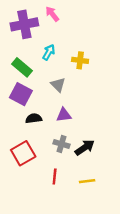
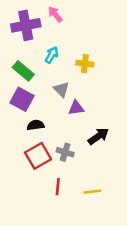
purple triangle: (64, 115) -> (76, 108), moved
black arrow: (85, 147) -> (98, 136), moved
red square: (23, 153) -> (38, 156), moved

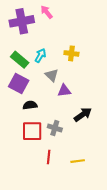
cyan arrow: (52, 55) -> (40, 56), moved
red square: (38, 156) -> (32, 131), turned 30

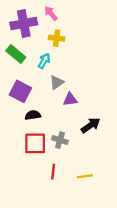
yellow cross: (71, 53) -> (57, 38), moved
green rectangle: (20, 60) -> (16, 54), moved
gray triangle: (52, 75) -> (57, 82), turned 40

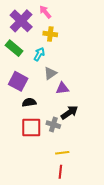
purple cross: (24, 23) -> (21, 21), turned -35
black arrow: (91, 125) -> (69, 112), moved
red line: (53, 172) -> (60, 172), moved
yellow line: (85, 176) -> (62, 153), moved

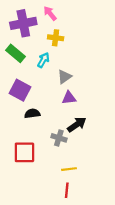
purple cross: (21, 21) -> (23, 23), turned 35
gray triangle: (50, 73) -> (65, 77), moved
red square: (31, 128) -> (24, 152), moved

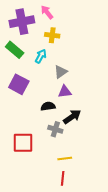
black semicircle: (32, 113) -> (48, 106), moved

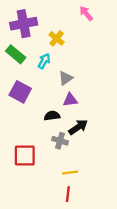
pink arrow: (47, 12) -> (86, 13), moved
yellow cross: (52, 35) -> (57, 38), turned 32

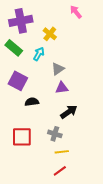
black semicircle: (52, 116) -> (32, 102), moved
gray cross: (60, 141) -> (55, 134), moved
red line: (68, 194) -> (60, 171), turned 48

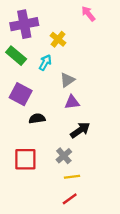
gray cross: (55, 134) -> (64, 156), turned 32

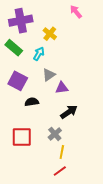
gray triangle: (67, 80) -> (49, 75), moved
yellow line: (72, 177) -> (62, 152), turned -72

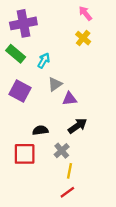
yellow cross: (50, 34) -> (83, 38), moved
black semicircle: (32, 102) -> (40, 130), moved

